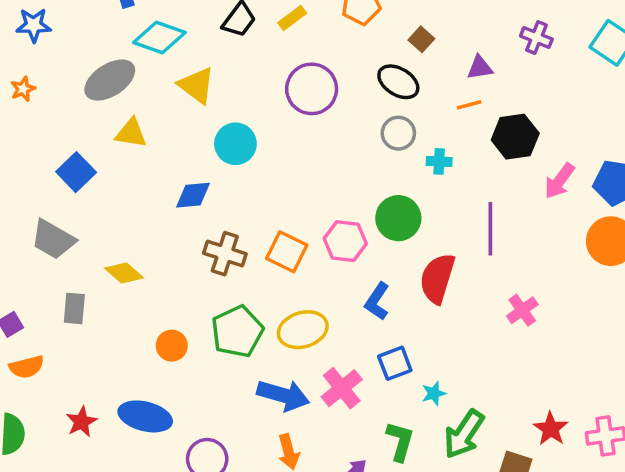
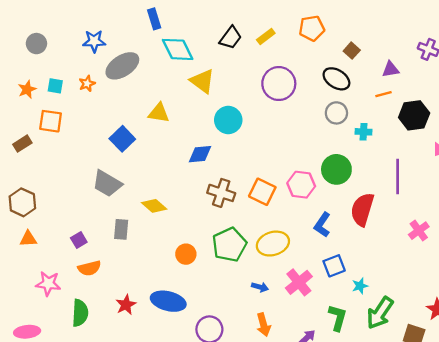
cyan diamond: (159, 38) -> (178, 49), turned 44
gray ellipse: (110, 80) -> (122, 66), moved
blue arrow: (283, 395) -> (260, 287), size x0.5

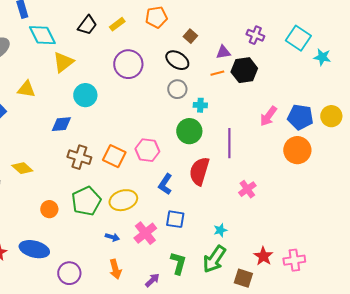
yellow triangle: (202, 81) -> (63, 62), turned 45
black hexagon: (414, 115) -> (244, 70), moved
green circle: (336, 169) -> (189, 131), moved
blue square: (334, 266) -> (175, 219), turned 30
cyan star: (360, 286) -> (220, 230), moved

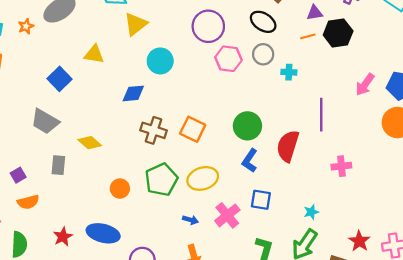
green circle: (189, 131) -> (247, 126), moved
pink hexagon: (147, 150) -> (228, 59), moved
pink cross: (247, 189) -> (341, 166), turned 30

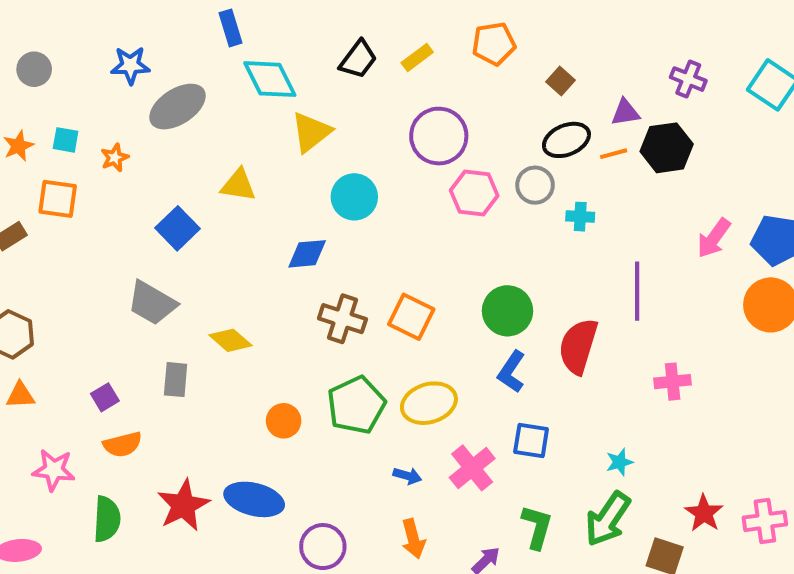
black ellipse: (263, 22) -> (566, 140), moved, turned -55
orange star: (26, 26) -> (115, 158), moved
red star: (63, 237) -> (183, 505), size x1.5

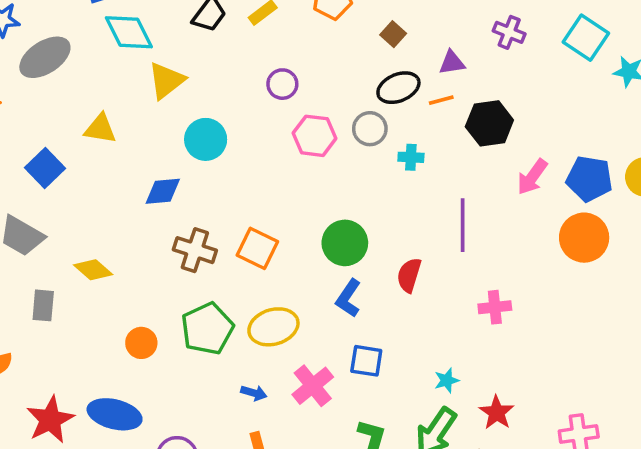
purple circle: (439, 136) -> (282, 84), size x0.6
black hexagon: (667, 148) -> (489, 123), moved
red semicircle: (578, 346) -> (409, 275), size x0.7
red star: (704, 513) -> (497, 413), moved

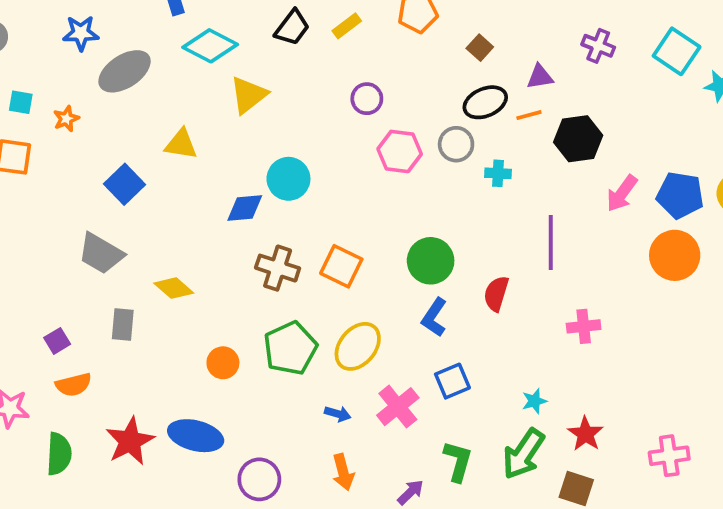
cyan diamond: (129, 32) -> (210, 46), turned -36
cyan circle: (206, 139) -> (288, 179), moved
yellow ellipse: (273, 327) -> (358, 346), turned -33
blue square: (366, 361) -> (452, 381), turned -32

